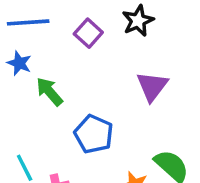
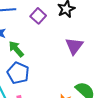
blue pentagon: (94, 134) -> (18, 73), moved

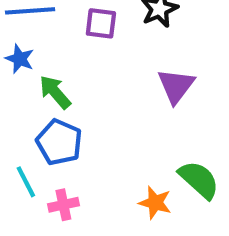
purple square: (38, 16) -> (101, 23), turned -35

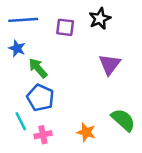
orange star: (155, 203) -> (86, 132), moved

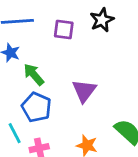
purple triangle: (110, 64) -> (84, 91), moved

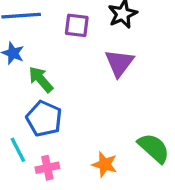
purple triangle: (84, 91) -> (119, 63), moved

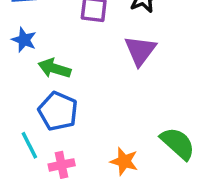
green arrow: (41, 79) -> (54, 68), turned -32

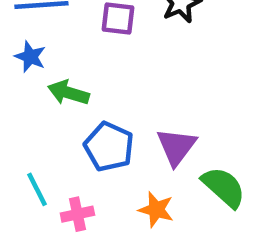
purple triangle: (140, 51) -> (176, 147), moved
blue pentagon: (58, 111) -> (109, 147), moved

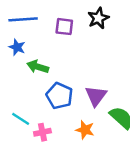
cyan line: (37, 189) -> (21, 119), turned -30

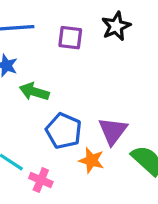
orange star: (85, 130) -> (92, 160), moved
pink cross: (42, 132) -> (41, 180), turned 35

